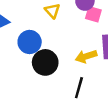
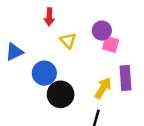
yellow arrow: (86, 56) -> (103, 88), turned 140

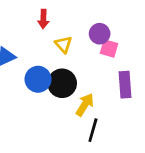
yellow arrow: (103, 88) -> (85, 105), moved
black circle: (61, 94) -> (62, 83), moved

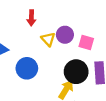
purple circle: (100, 34) -> (65, 35), moved
black circle: (62, 83) -> (76, 72), moved

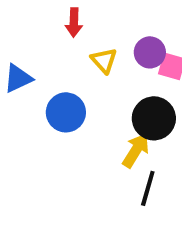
purple circle: (65, 35) -> (150, 52), moved

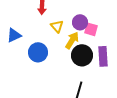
yellow arrow: (136, 150) -> (72, 40), moved

